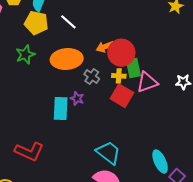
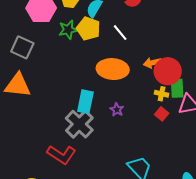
green star: (25, 55) -> (68, 30), moved
gray cross: (92, 77) -> (79, 124), moved, size x1.8
red square: (122, 96) -> (162, 114), size x0.6
cyan rectangle: (61, 108) -> (85, 102), moved

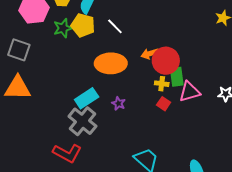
cyan rectangle: (85, 102) -> (87, 98), turned 50

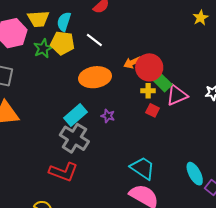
green rectangle: (177, 77) -> (162, 82), turned -30

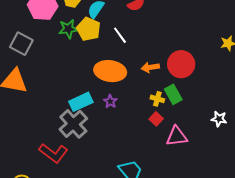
red circle: (149, 67) -> (181, 64), moved
pink triangle: (177, 95) -> (177, 136), moved
purple star: (108, 116) -> (110, 101), moved

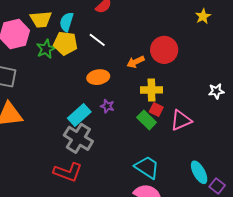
orange ellipse: (110, 71) -> (98, 77), size x0.7
green rectangle: (173, 94) -> (147, 120), moved
yellow cross: (157, 99) -> (151, 90), size x1.5

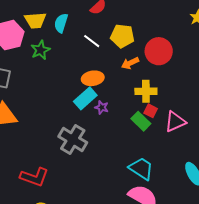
yellow pentagon: (65, 43) -> (122, 36), moved
cyan rectangle: (79, 115) -> (85, 98), moved
red L-shape: (68, 172) -> (34, 177), moved

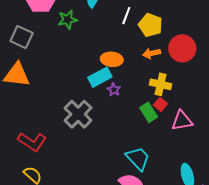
white line: (92, 41) -> (126, 16), moved, turned 60

